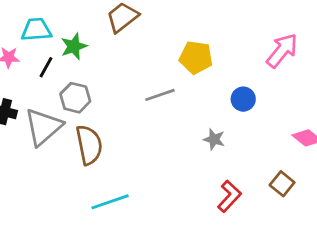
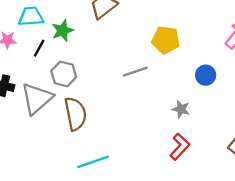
red L-shape: (229, 196) -> (180, 147), moved

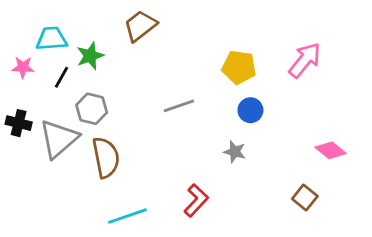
yellow pentagon: (166, 40) -> (239, 67), moved
blue circle: (206, 75) -> (250, 110), moved
red L-shape: (180, 147) -> (196, 200), moved

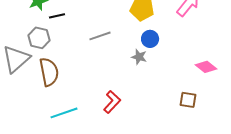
black line: (62, 77) -> (57, 16), moved, turned 49
gray star: (235, 152) -> (139, 57), moved
brown square: (305, 197) -> (188, 100), turned -30

